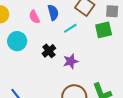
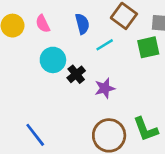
pink semicircle: (34, 17) -> (43, 24), moved
cyan circle: (17, 41) -> (53, 60), moved

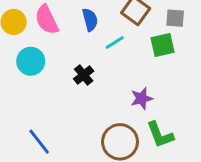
pink semicircle: (43, 24) -> (47, 20), size x1.5
cyan circle: (53, 60) -> (31, 61), moved
purple star: (105, 88) -> (142, 98), moved

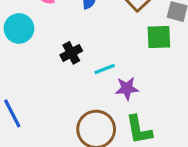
cyan line: (115, 42) -> (105, 69), moved

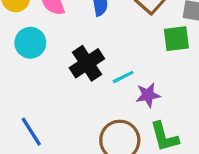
black cross: (71, 53) -> (87, 63), size x1.5

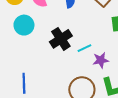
blue line: (31, 132) -> (24, 83), turned 30

